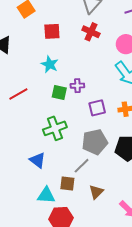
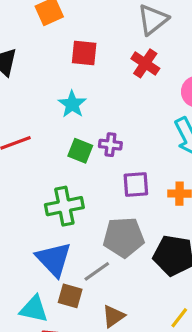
blue triangle: (38, 160) -> (54, 259), moved, size x1.4

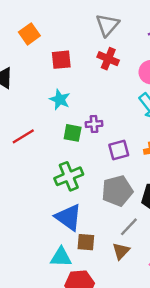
gray line: (97, 271) -> (129, 227), moved

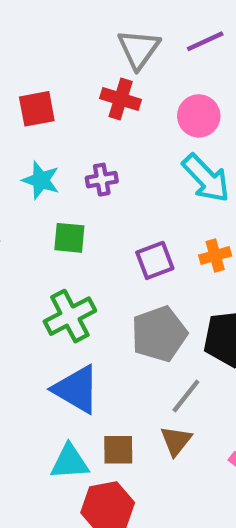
gray triangle: (107, 25) -> (139, 49), moved
purple cross: (94, 124) -> (102, 180), moved
brown square: (86, 242) -> (118, 450), moved

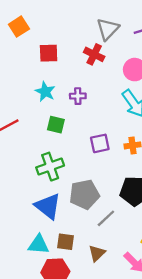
gray pentagon: (159, 334) -> (84, 194), moved
brown triangle: (176, 441) -> (97, 253), moved

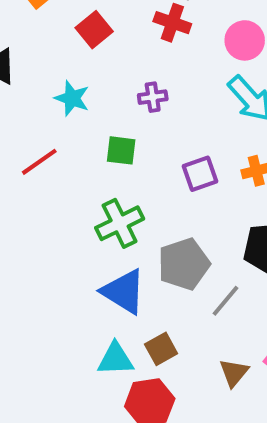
red square: (49, 53) -> (94, 30), turned -30
cyan star: (45, 92) -> (72, 98), moved
brown square: (66, 242) -> (161, 349), turned -30
brown triangle: (97, 253) -> (234, 373), moved

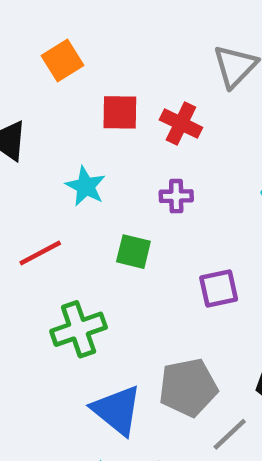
red cross: (172, 23) -> (181, 124), moved
red square: (94, 30) -> (120, 112), turned 33
green cross: (120, 223) -> (79, 329), moved

